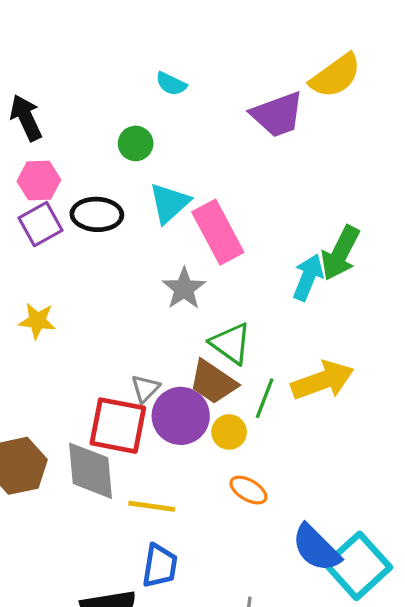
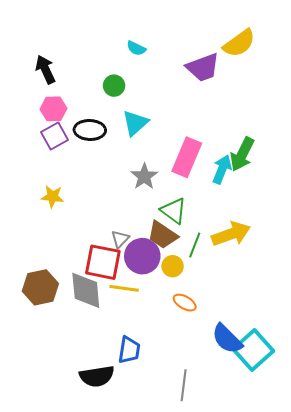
pink rectangle: (218, 232) -> (187, 157), moved, turned 51
yellow line: (152, 506) -> (124, 288), moved

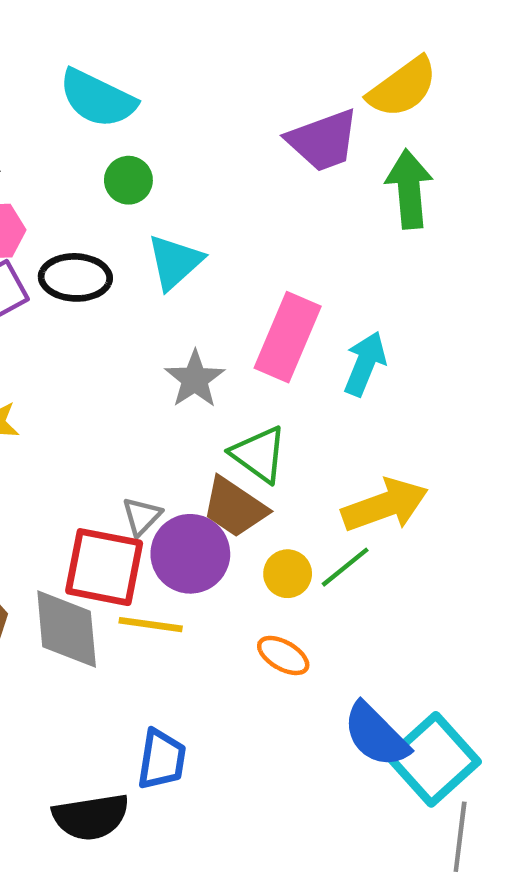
cyan semicircle: (136, 48) -> (97, 98), moved, size x1.8
green arrow: (242, 154) -> (409, 189), moved, turned 148
green line: (195, 245) -> (345, 567), moved, turned 30
yellow circle: (173, 266) -> (288, 574), moved
gray line: (184, 385) -> (460, 837), moved

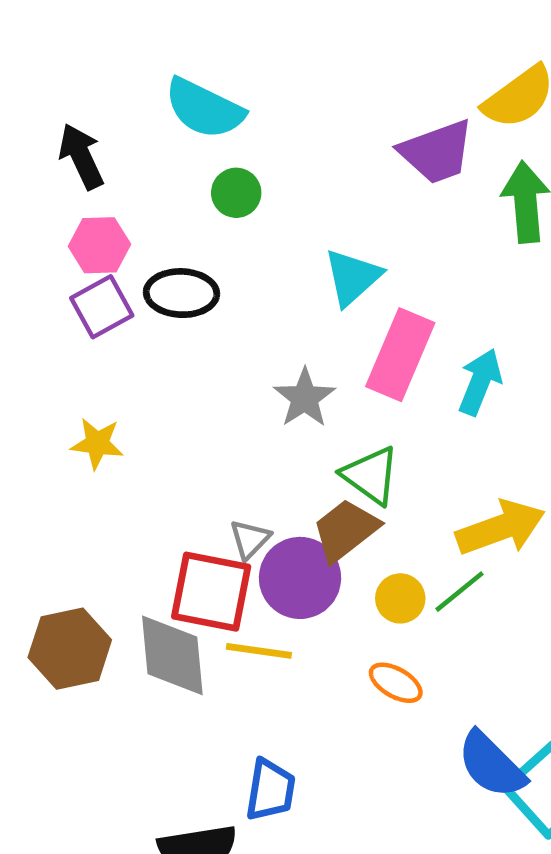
cyan triangle: (175, 262) -> (352, 277), moved
brown trapezoid: (235, 507) -> (346, 530), turned 108

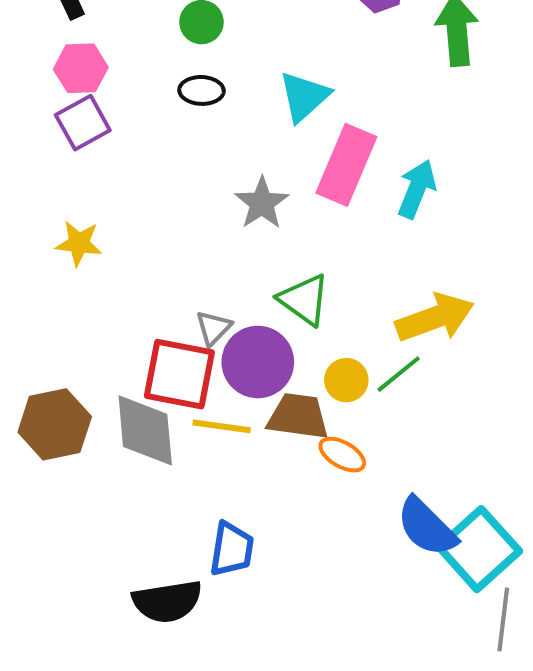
black ellipse: (181, 293) -> (201, 90), moved, size x0.7
green triangle: (371, 475) -> (304, 300), moved
brown trapezoid: (346, 530) -> (298, 416), moved, turned 46

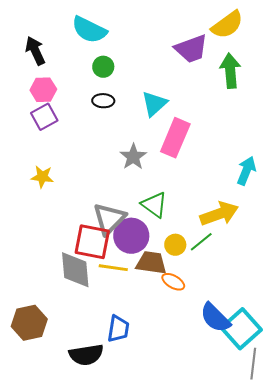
cyan arrow: (417, 189) -> (246, 171), moved
gray triangle: (214, 328) -> (109, 219), size x1.8
brown hexagon: (55, 424) -> (29, 323), moved

